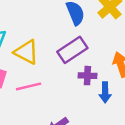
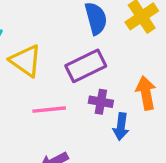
pink line: (29, 86) -> (49, 110), moved

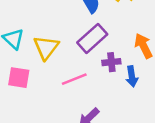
yellow triangle: (26, 61) -> (46, 47), turned 48

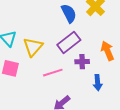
blue arrow: (132, 76) -> (98, 83), moved

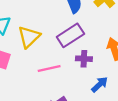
blue arrow: (98, 83) -> (100, 84), turned -133

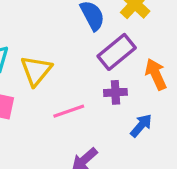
purple rectangle: (70, 35) -> (117, 52), moved

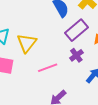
purple cross: (115, 92) -> (76, 55), turned -32

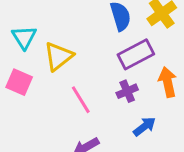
pink line: (48, 68) -> (81, 100), turned 66

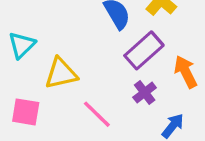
cyan triangle: (24, 37) -> (22, 45), moved, turned 32
yellow triangle: (58, 56) -> (61, 73), turned 40

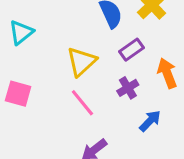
purple rectangle: (144, 50) -> (131, 50), size x0.7
yellow triangle: (61, 73) -> (81, 62), moved, turned -36

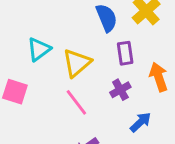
cyan triangle: (21, 32) -> (39, 49), moved
purple rectangle: (131, 50) -> (125, 53), turned -65

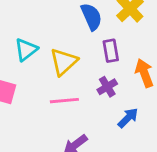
pink line: (76, 102) -> (64, 101), turned -56

